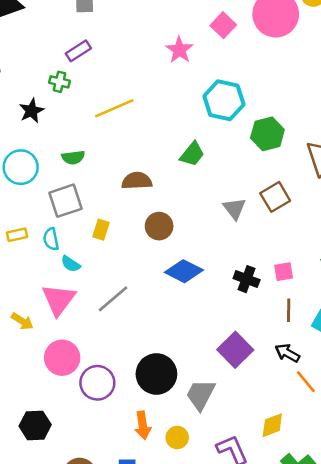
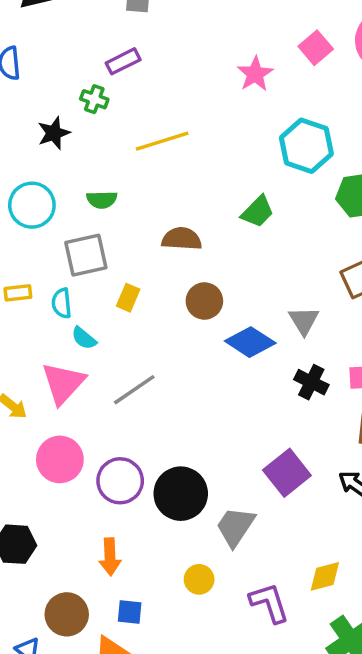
gray triangle: (234, 209) -> (304, 321), moved
blue diamond: (184, 271) -> (250, 342), moved
purple circle: (97, 383) -> (120, 481), moved
orange arrow: (143, 425) -> (110, 557), moved

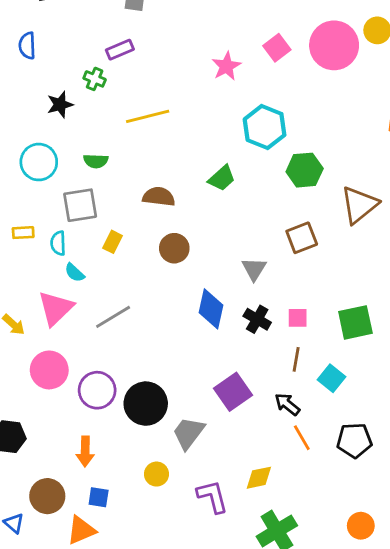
blue diamond: (250, 342) -> (211, 309), moved, turned 66

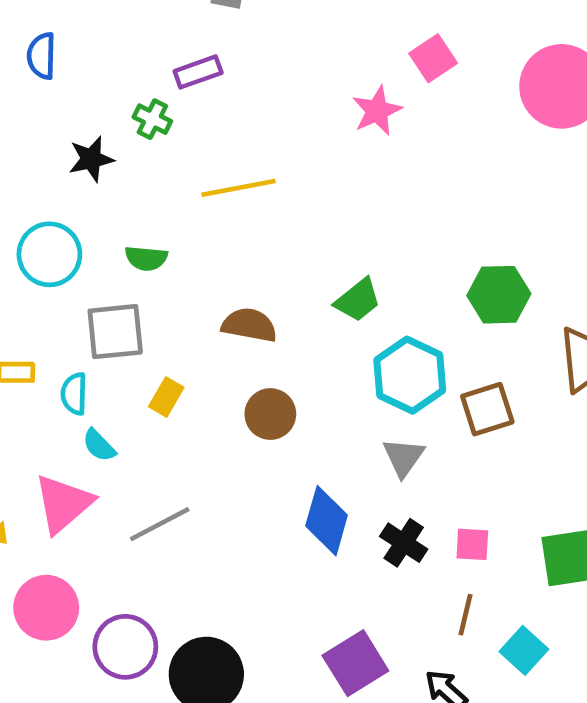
pink square: (277, 48) -> (433, 58), moved
cyan hexagon: (265, 127) -> (410, 375), moved

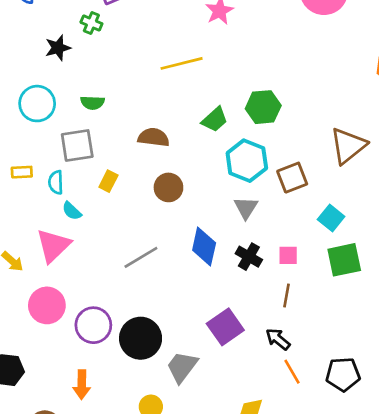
yellow line: (238, 188) -> (182, 63), moved
green hexagon: (499, 295) -> (263, 107), moved
gray line: (160, 524) -> (141, 257), moved
cyan square: (524, 650) -> (331, 218), moved

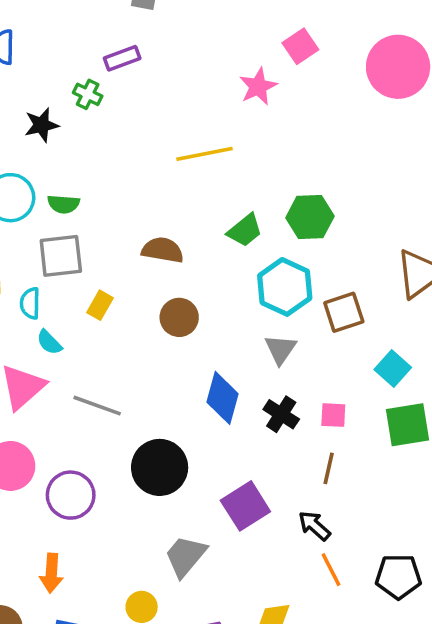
green semicircle: (92, 103) -> (63, 204), moved
gray line: (141, 257) -> (97, 406), moved, turned 48
black circle: (141, 338) -> (160, 467), moved

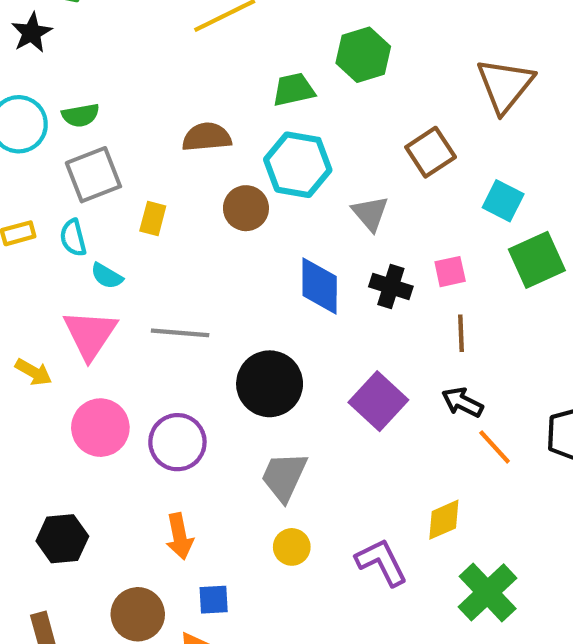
green trapezoid: (245, 230) -> (294, 90), turned -138
cyan hexagon: (285, 287) -> (298, 165), moved
gray trapezoid: (185, 556) -> (284, 477), moved

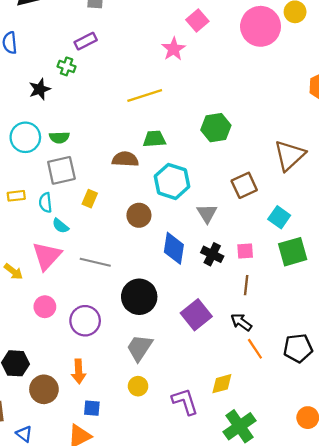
green trapezoid: (294, 90) -> (154, 139), moved
brown circle: (246, 208) -> (139, 215), moved
pink circle: (100, 428) -> (45, 307), size x0.7
brown circle: (138, 614) -> (44, 389), moved

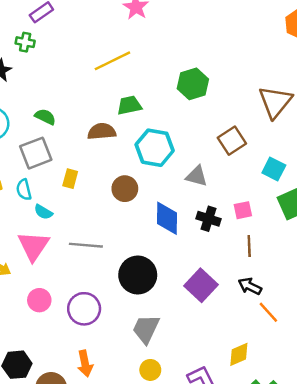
green semicircle: (59, 137) -> (45, 117), moved, turned -144
gray triangle: (207, 213) -> (197, 176), turned -35

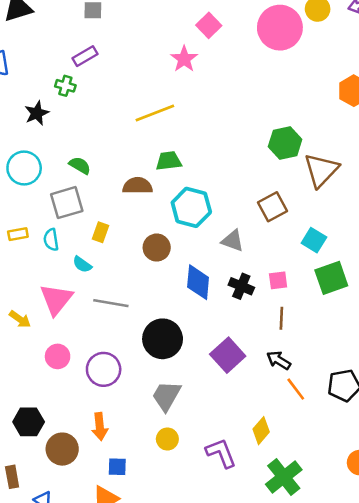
green hexagon: (193, 84) -> (285, 143), moved
cyan semicircle: (43, 212) -> (82, 264), moved
yellow diamond: (239, 354) -> (261, 431), turned -30

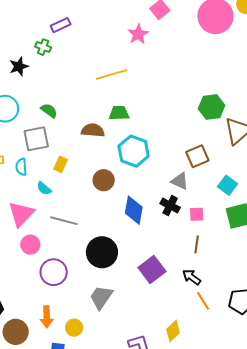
gray triangle: (233, 241) -> (180, 181), moved
black cross: (241, 286) -> (170, 206), moved
pink circle: (58, 356) -> (30, 245), moved
yellow circle: (167, 439) -> (74, 328), moved

